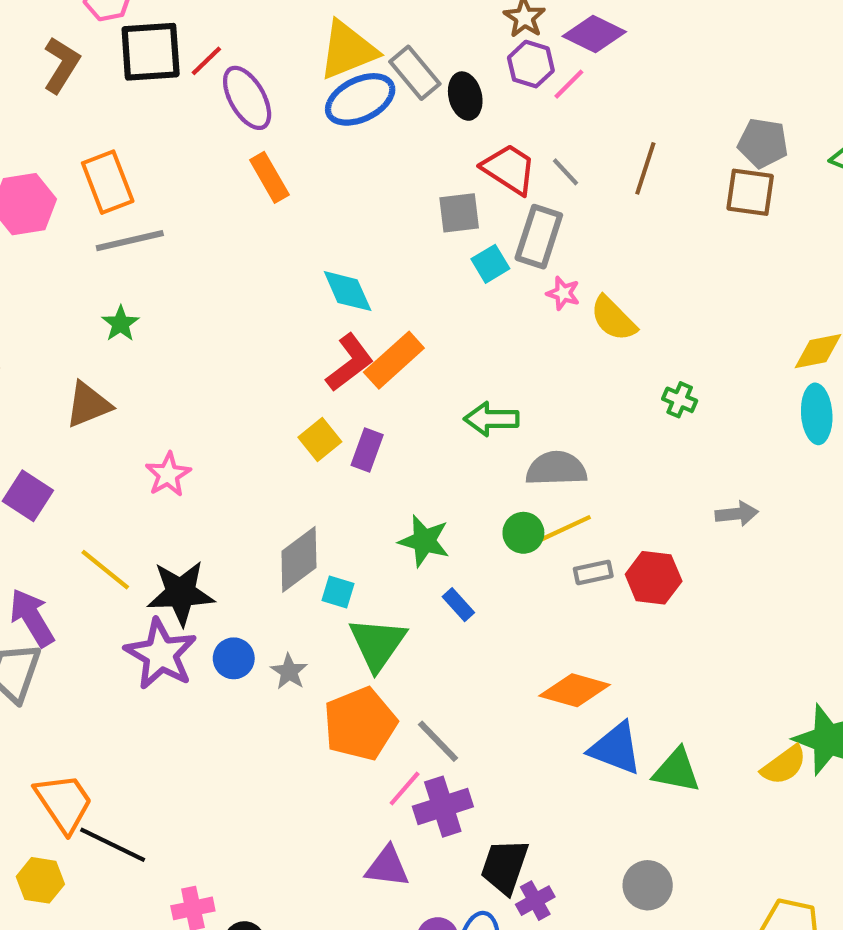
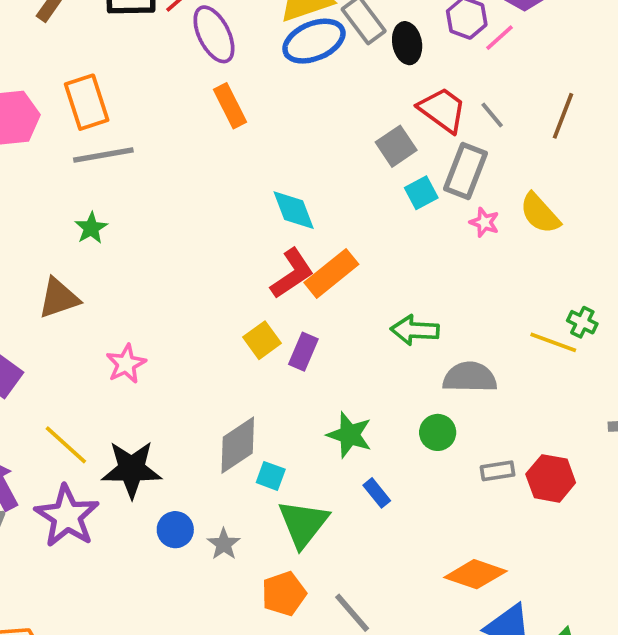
gray square: (459, 213) -> (396, 146), turned -30
yellow semicircle: (613, 319) -> (540, 213), moved
yellow line: (566, 528) -> (553, 342), moved, turned 42
purple star: (161, 654) -> (67, 516), moved
orange pentagon: (360, 724) -> (284, 594), size x0.7

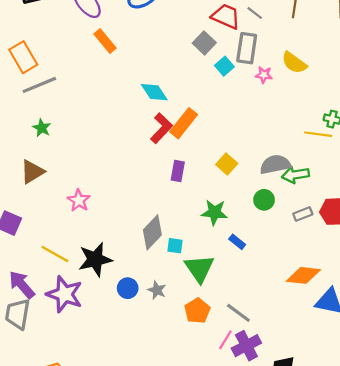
green arrow: (415, 330) -> (295, 175), moved
yellow square: (262, 340) -> (227, 164), moved

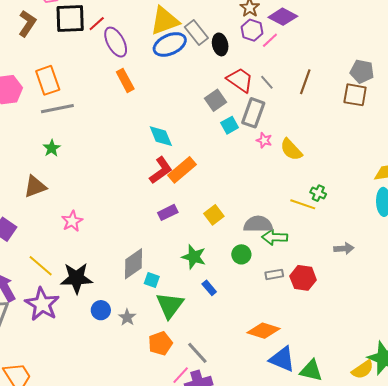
yellow semicircle: (294, 63) -> (291, 150), moved
purple rectangle: (178, 171) -> (168, 212), turned 42

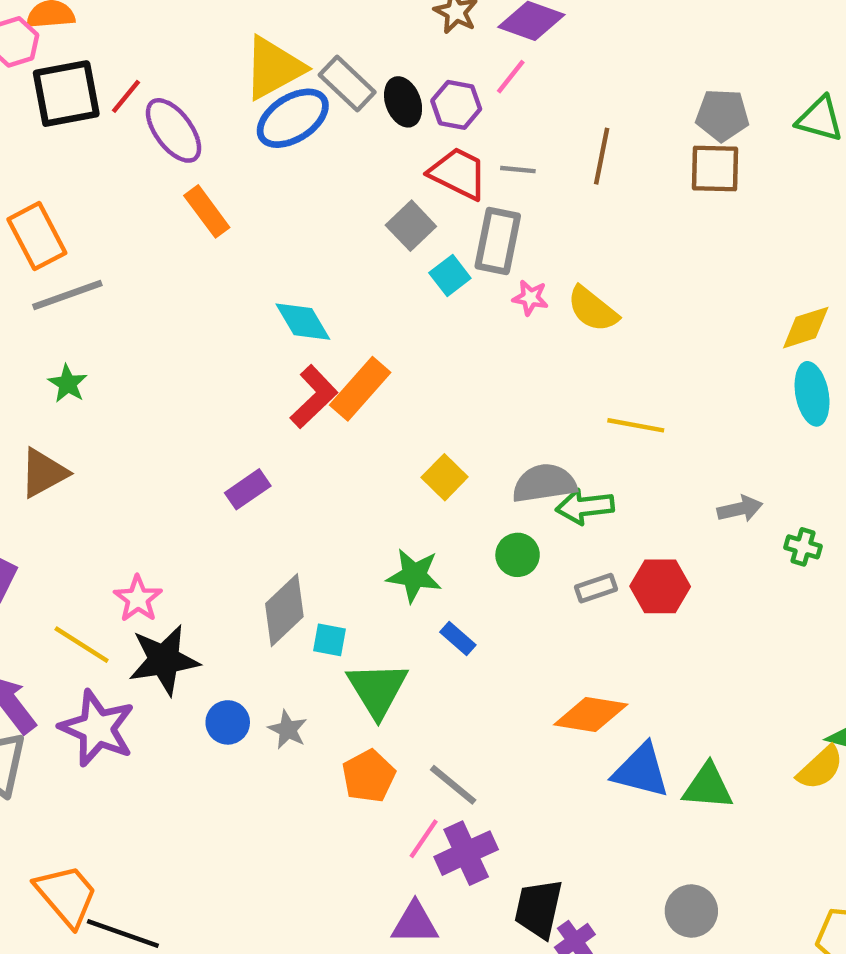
purple hexagon: (252, 30) -> (456, 105), moved
gray line: (267, 82) -> (518, 170), turned -35
green cross: (318, 193) -> (803, 547), moved
purple rectangle: (168, 212) -> (248, 489), moved
pink star: (72, 221) -> (138, 599), moved

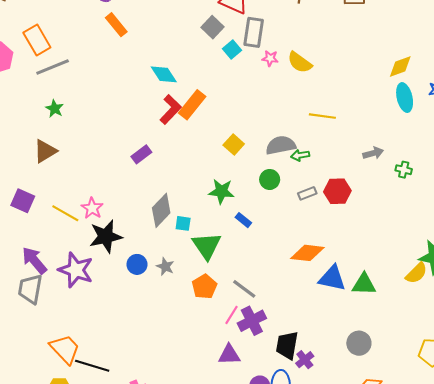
green arrow: (585, 506) -> (300, 155), size x0.7
yellow line: (82, 645) -> (65, 213), moved

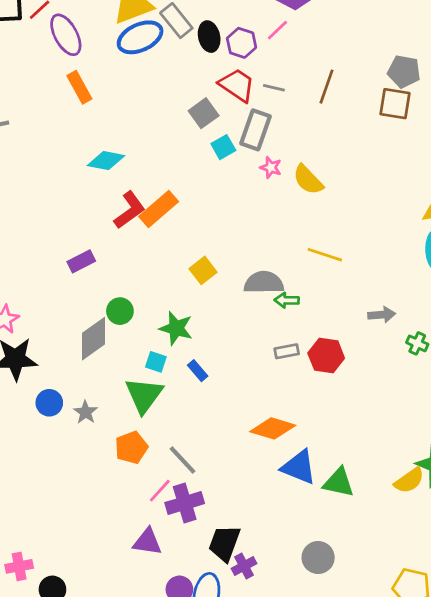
cyan diamond: (164, 74) -> (106, 161), moved, turned -56
green circle: (270, 179) -> (120, 311), moved
cyan square: (183, 223) -> (156, 362), moved

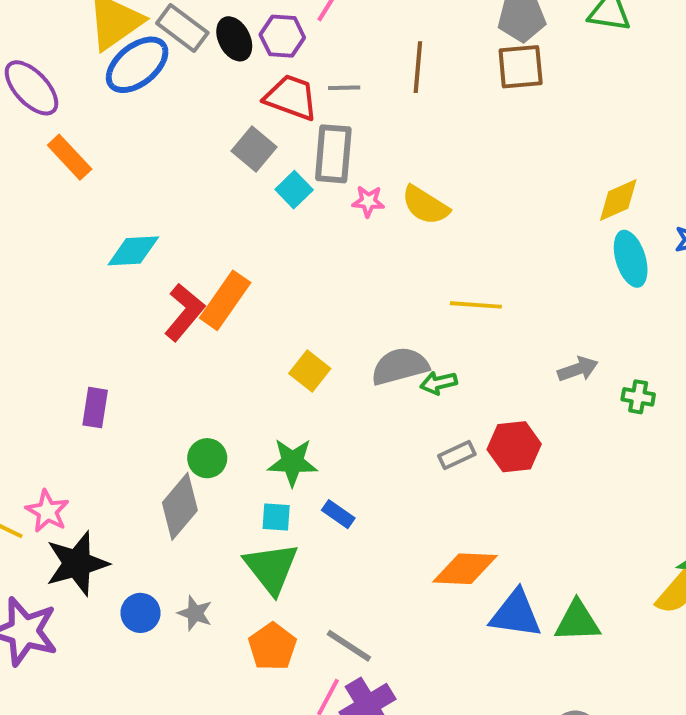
purple rectangle: (81, 261) -> (95, 408), moved, turned -40

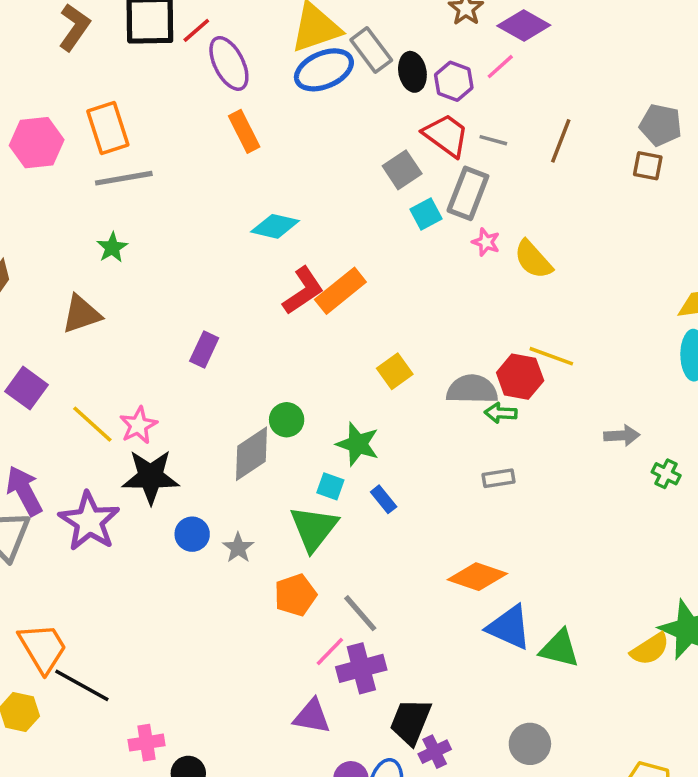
brown square: (521, 67) -> (648, 166), size x0.7
red hexagon: (514, 447) -> (520, 377), moved

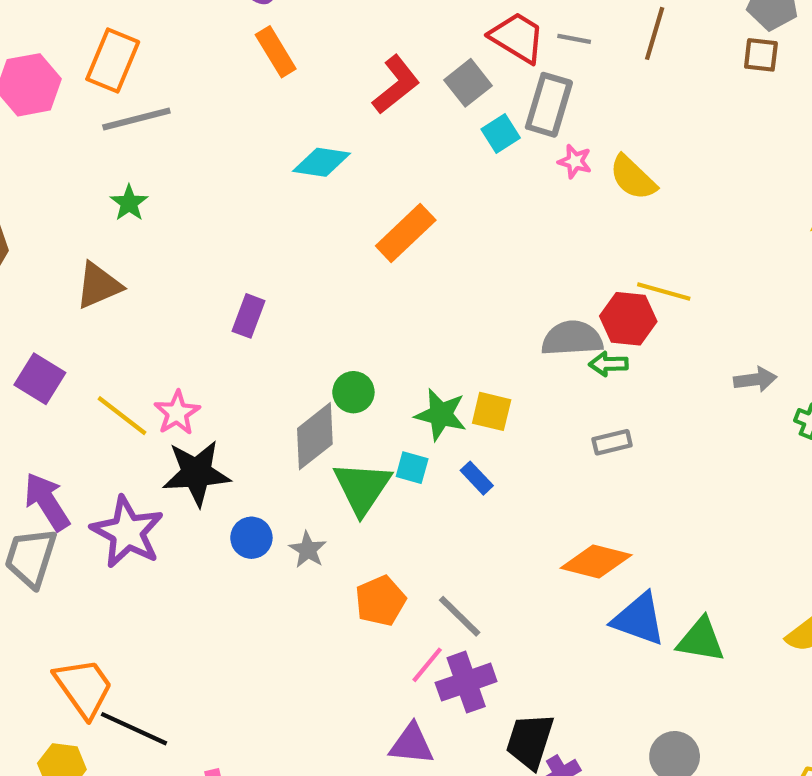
orange rectangle: (108, 128) -> (113, 61), turned 45
red L-shape: (303, 291) -> (396, 85), moved
yellow square: (395, 371) -> (492, 411), moved, turned -36
green triangle: (314, 528) -> (362, 488), moved

